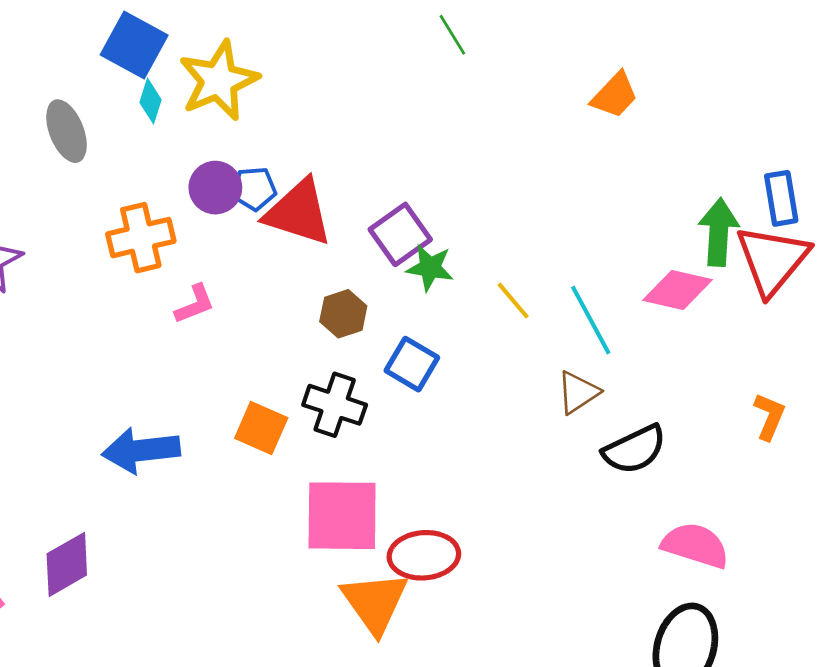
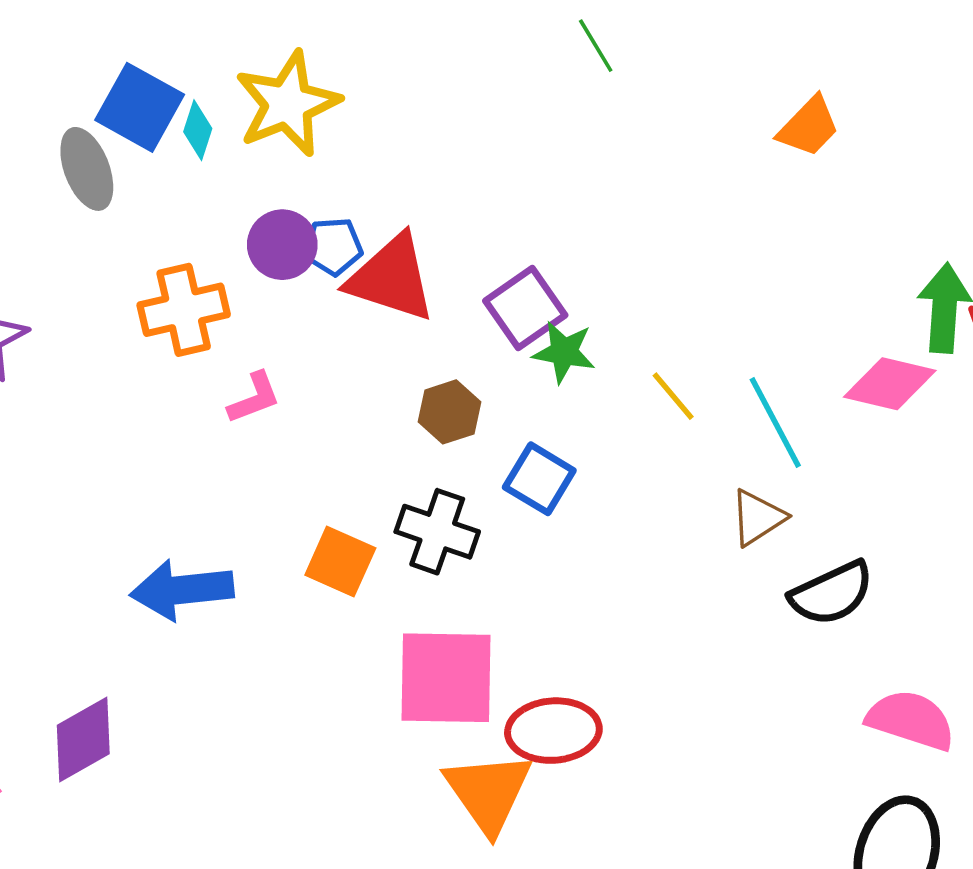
blue square: (134, 45) -> (140, 107), moved

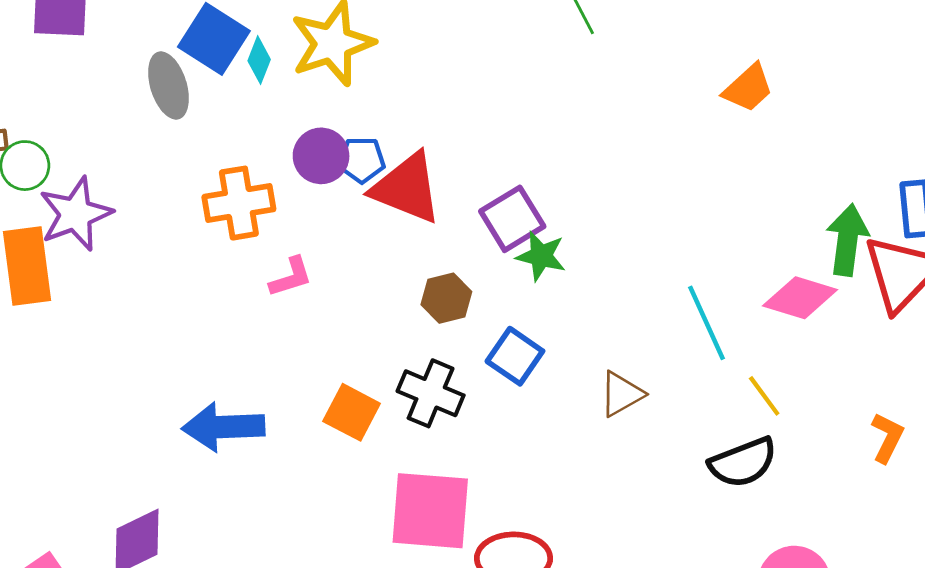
yellow line: (673, 396) -> (764, 396), moved
brown triangle: (758, 518) -> (621, 394), moved

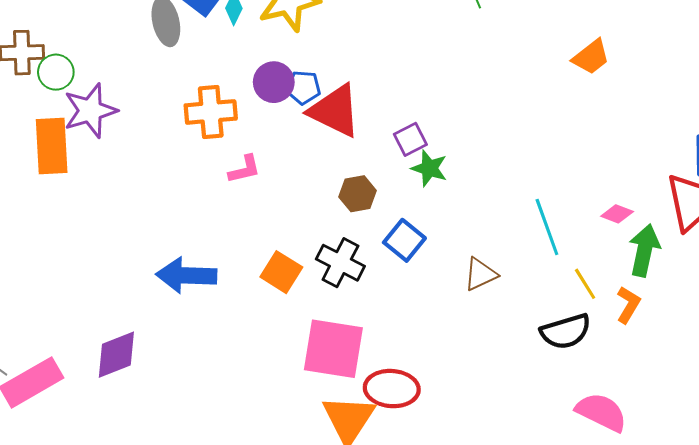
purple square: (512, 219) -> (410, 139), size x0.7
green arrow: (847, 240) -> (644, 250), moved
pink diamond: (800, 298) -> (617, 214), size x0.6
orange L-shape: (887, 438) -> (628, 305), moved

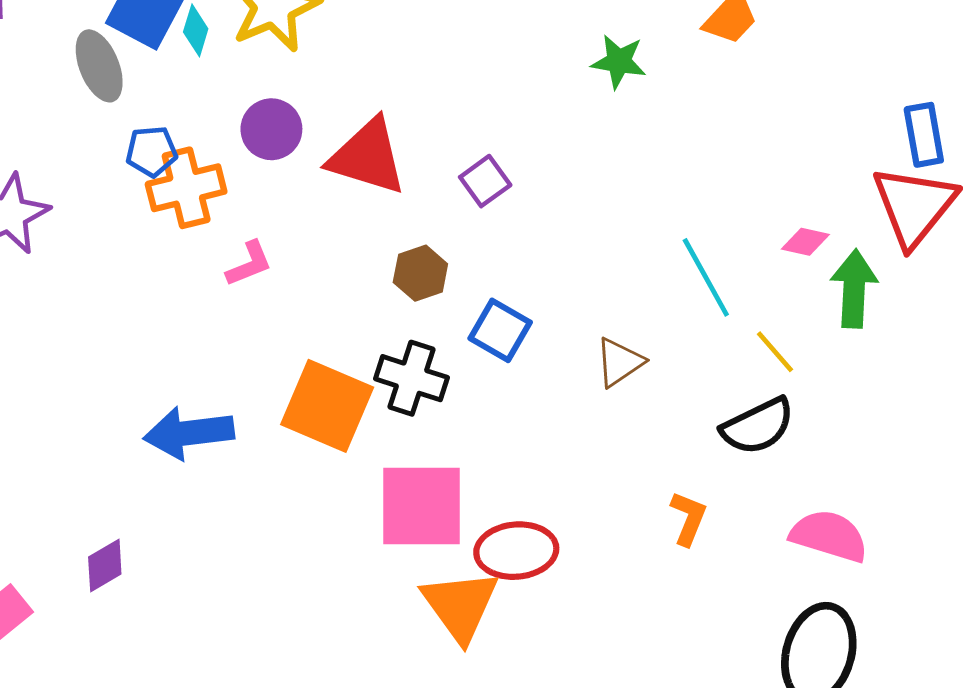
blue pentagon: (303, 87) -> (152, 151), moved
green star: (429, 168) -> (619, 61), moved
orange square: (281, 272) -> (327, 406), size x1.5
orange L-shape: (628, 305) -> (688, 518), moved
purple diamond: (116, 355) -> (105, 565), size x0.7

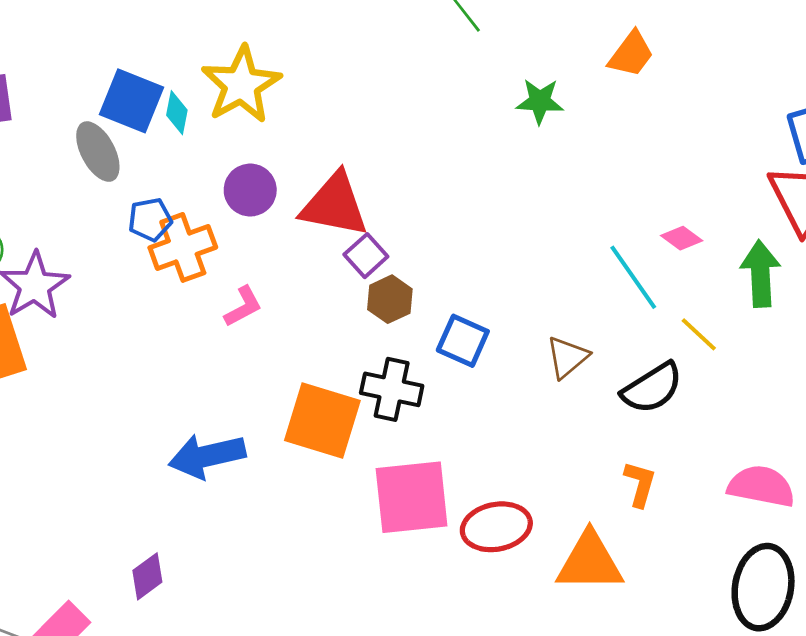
purple square: (485, 181) -> (366, 256), moved
pink diamond: (805, 242) -> (682, 238), moved, turned 30
black semicircle: (758, 426) -> (652, 388), moved
orange triangle: (460, 606) -> (590, 562), moved, turned -48

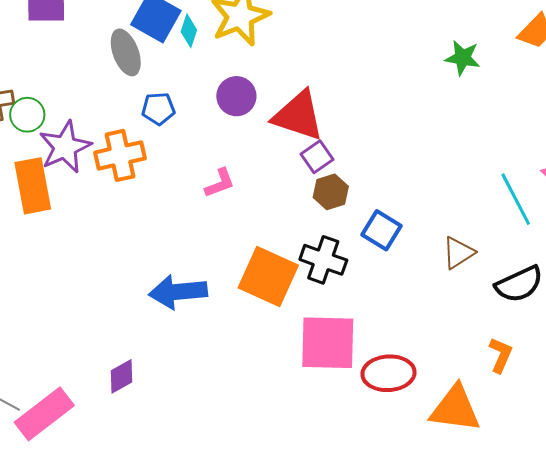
orange cross: (183, 247) -> (120, 155), moved

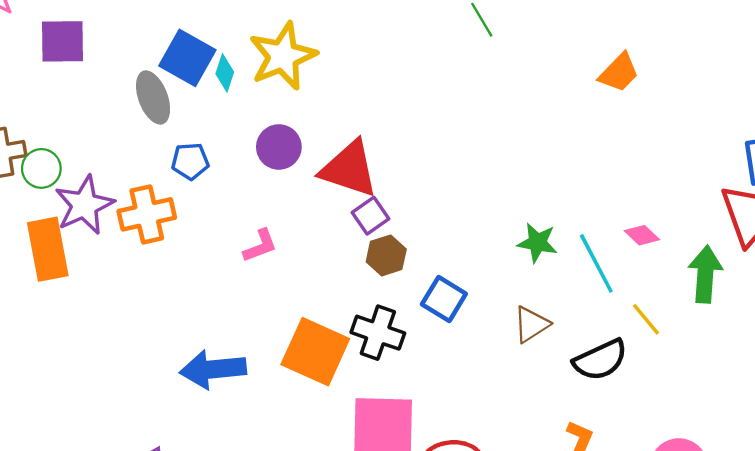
green star: (463, 58) -> (537, 243), moved

